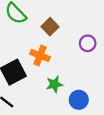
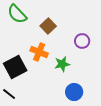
green star: (54, 84) -> (62, 64), moved

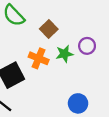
green star: (62, 64) -> (64, 54), moved

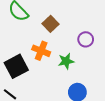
green star: (64, 54) -> (66, 61), moved

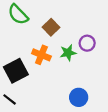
green star: (66, 61) -> (68, 53), moved

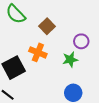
green star: (68, 53) -> (70, 59), moved

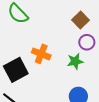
brown square: (47, 26) -> (80, 20), moved

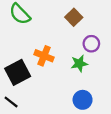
brown square: (80, 20) -> (74, 17), moved

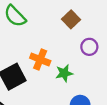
green star: (79, 64) -> (64, 73), moved

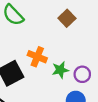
purple circle: (89, 47) -> (82, 74), moved

